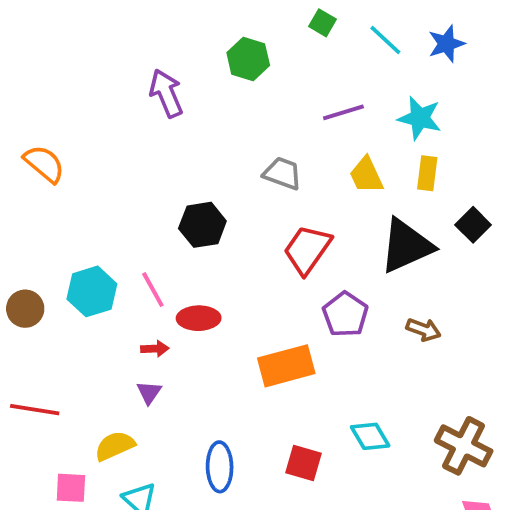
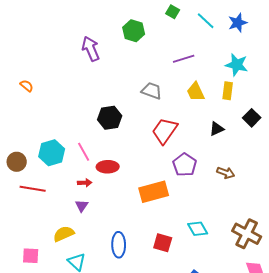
cyan star: (420, 118) -> (237, 65), moved
orange semicircle: (44, 164) -> (27, 86), size x0.6
black triangle: (406, 246) -> (217, 129), size x0.5
red line: (35, 410) -> (33, 189), moved
pink square: (71, 488) -> (31, 256), moved

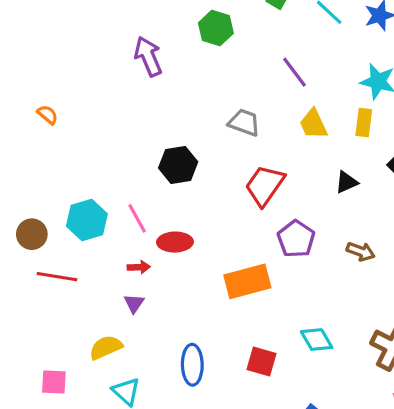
purple line: (184, 59) -> (295, 72), turned 70

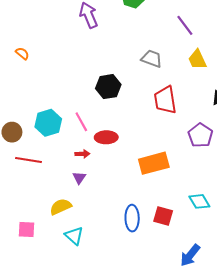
red trapezoid: (265, 185) -> (165, 100), turned -44
purple pentagon: (296, 239) -> (200, 135), moved
blue ellipse: (192, 365) -> (132, 218), moved

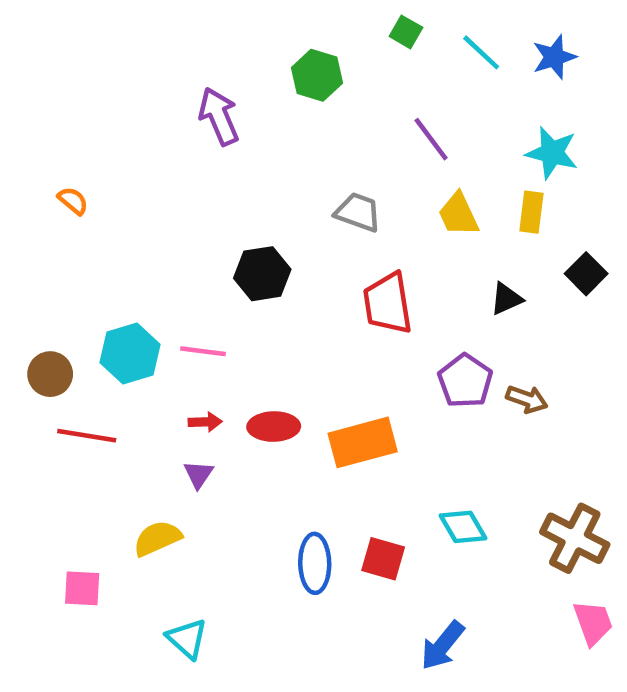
pink line: (81, 122) -> (203, 351), turned -54
red ellipse: (106, 137) -> (274, 427), moved
cyan triangle: (74, 236) -> (187, 639), moved

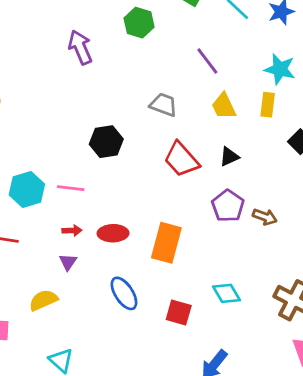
black triangle: (506, 299) -> (229, 157), moved
red trapezoid: (388, 303) -> (181, 159), turned -33
orange rectangle: (363, 442) -> (166, 243), turned -60
blue ellipse: (315, 563) -> (124, 293), moved, turned -32

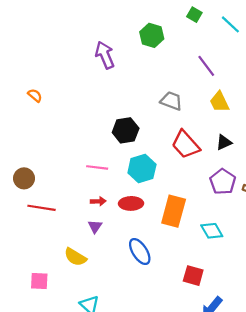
cyan hexagon: (27, 189) -> (142, 169), moved
cyan diamond: (227, 293) -> (212, 231), moved
yellow semicircle: (43, 300) -> (75, 257), turned -125
red square: (179, 313) -> (193, 276), moved

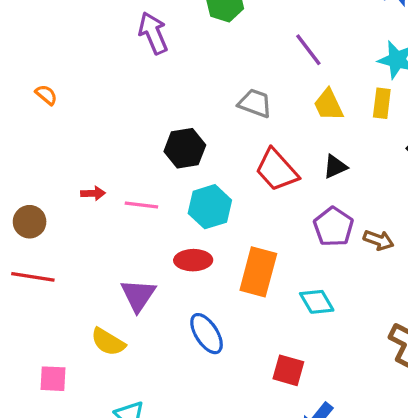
red arrow: (98, 201) -> (93, 193), moved
red line: (41, 208) -> (33, 277), moved
purple triangle: (95, 226) -> (138, 295), size x1.6

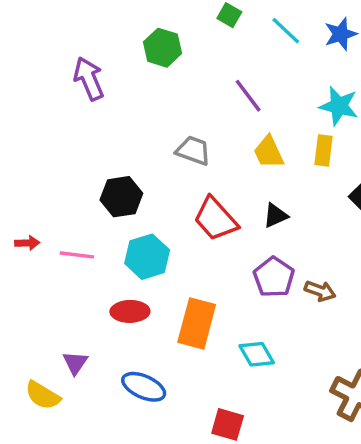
purple triangle: (138, 295) -> (75, 363), moved, size x0.7
blue ellipse: (207, 334) -> (144, 387), turned -33

